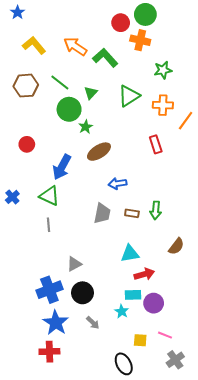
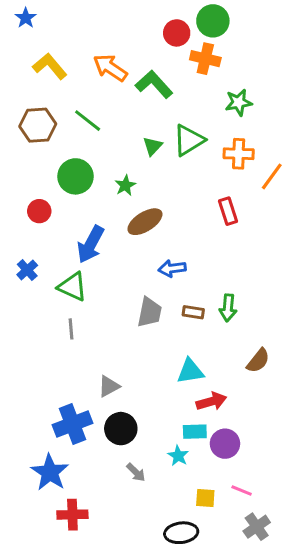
green triangle: (91, 93) -> (153, 146), moved
green circle: (69, 109) -> (75, 176), moved
blue cross: (12, 197) -> (27, 270), moved
blue star: (56, 323) -> (50, 472), moved
black ellipse: (124, 364) -> (181, 533), turned -70

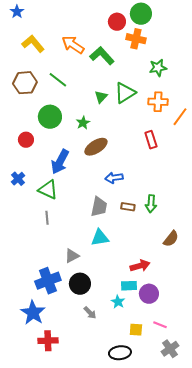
cyan triangle: (190, 371) -> (100, 238), moved

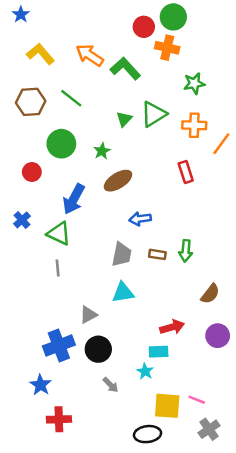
purple circle: (149, 294) -> (218, 336), moved
blue star: (33, 313) -> (40, 385), size x0.7
yellow square: (136, 330) -> (167, 406), size x1.6

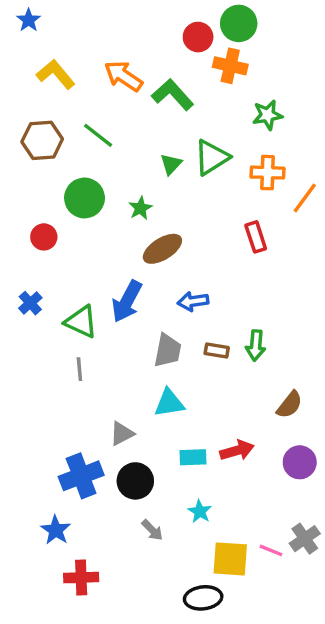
blue arrow: (74, 199) -> (127, 301), moved
cyan rectangle: (159, 352) -> (193, 457), moved
gray cross: (209, 429) -> (305, 539), moved

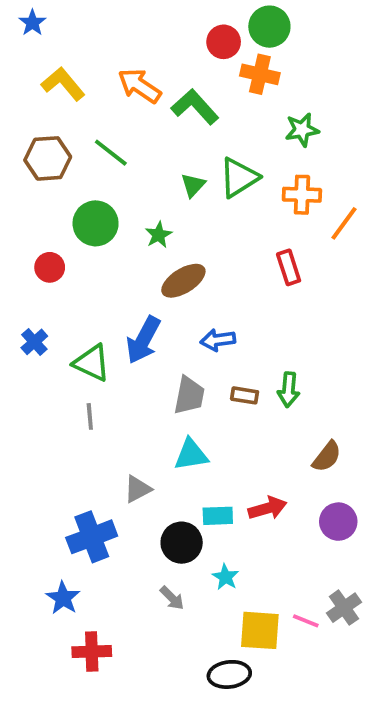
black circle: (135, 481) -> (182, 543), moved

